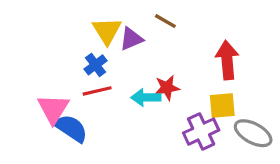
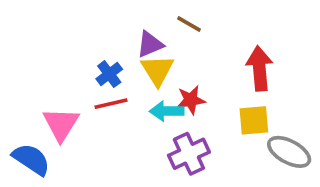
yellow triangle: (107, 31) -> (157, 70), moved
blue semicircle: (71, 128) -> (31, 159), moved
purple cross: (201, 132) -> (189, 154), moved

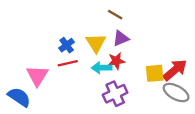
purple triangle: (150, 44) -> (121, 38), moved
red arrow: (259, 68) -> (175, 70), moved, turned 55

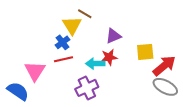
brown line: (115, 15) -> (85, 14), moved
yellow triangle: (96, 43) -> (72, 25), moved
yellow square: (155, 73) -> (145, 52), moved
purple cross: (115, 94) -> (87, 88), moved

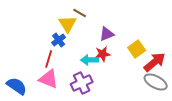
yellow square: (145, 52) -> (137, 49), turned -30
red line: (64, 59) -> (49, 59), moved, turned -60
pink triangle: (35, 71) -> (49, 79), moved, turned -40

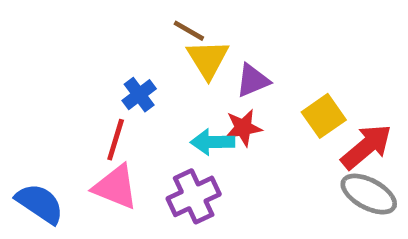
yellow triangle: (68, 24) -> (208, 59), moved

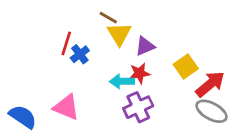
red line: (116, 140) -> (66, 43), moved
purple cross: (194, 196) -> (138, 107), moved

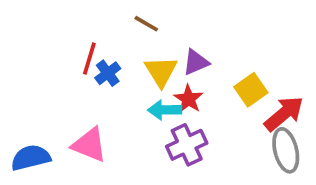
yellow triangle: (119, 34) -> (161, 71), moved
red star: (140, 73) -> (188, 99), turned -30
gray ellipse: (211, 111) -> (286, 150), turned 48
blue semicircle: (23, 117) -> (31, 158), turned -48

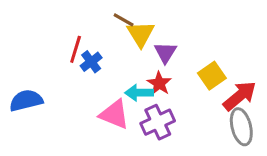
purple triangle: (196, 62) -> (165, 52), turned -35
yellow triangle: (161, 71) -> (141, 34), moved
pink triangle: (89, 145) -> (114, 114), moved
blue semicircle: (31, 158) -> (26, 100), moved

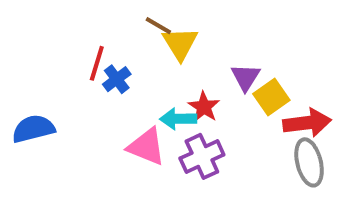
purple triangle: (165, 52) -> (246, 77), moved
red arrow: (240, 96) -> (307, 123), turned 33

